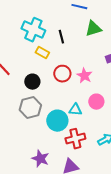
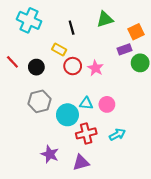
cyan cross: (33, 30) -> (29, 20), moved
yellow rectangle: (42, 53) -> (59, 49), moved
black circle: (32, 82) -> (36, 67), moved
pink circle: (96, 102) -> (107, 104), moved

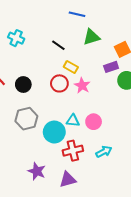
cyan cross: (29, 20) -> (16, 38), size x0.7
black line: (72, 28) -> (58, 45), turned -40
yellow rectangle: (59, 49) -> (71, 67), moved

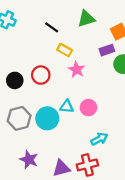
red circle: (59, 83) -> (41, 75), moved
black circle: (23, 85) -> (15, 80), moved
gray hexagon: (26, 119) -> (19, 118), moved
red cross: (73, 151) -> (87, 165), moved

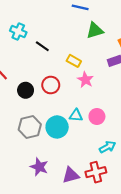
black line: (52, 27) -> (42, 46), moved

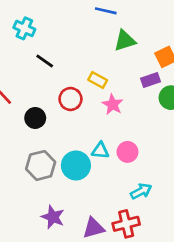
cyan cross: (18, 32) -> (24, 28), moved
black line: (42, 46) -> (45, 61), moved
red circle: (51, 85) -> (70, 99), moved

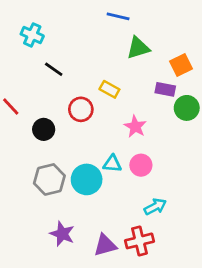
purple rectangle: (151, 80) -> (165, 89), turned 30
pink star: (113, 104) -> (135, 127), moved

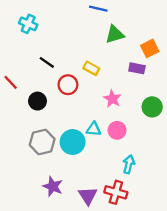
black line: (54, 69) -> (47, 62), moved
green circle: (187, 108) -> (152, 107), moved
cyan arrow: (155, 207) -> (129, 164), turned -48
red cross: (139, 241) -> (116, 192), turned 30
purple triangle: (105, 245) -> (88, 196), turned -48

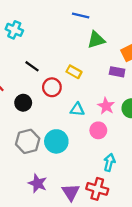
pink star: (112, 99) -> (106, 106), moved
cyan triangle: (94, 129) -> (77, 109), moved

